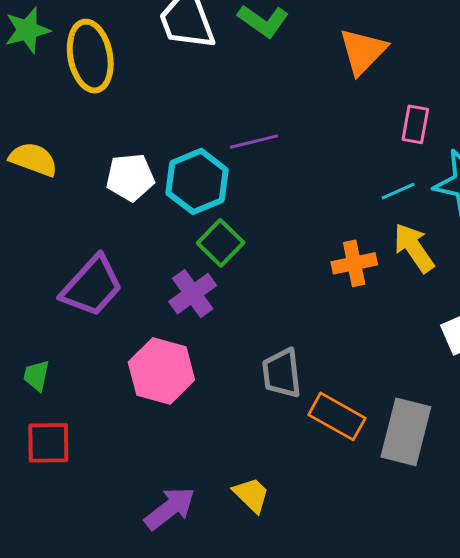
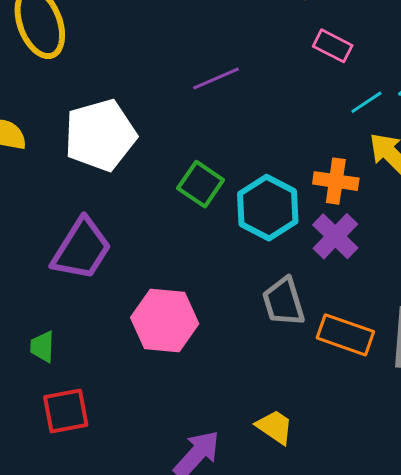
pink rectangle: (415, 124) -> (333, 46), moved, turned -63
white pentagon: (130, 177) -> (100, 135), size x1.5
cyan hexagon: (197, 181) -> (268, 208), moved
orange cross: (354, 263) -> (336, 181), turned 30
purple cross: (193, 294) -> (335, 236), moved

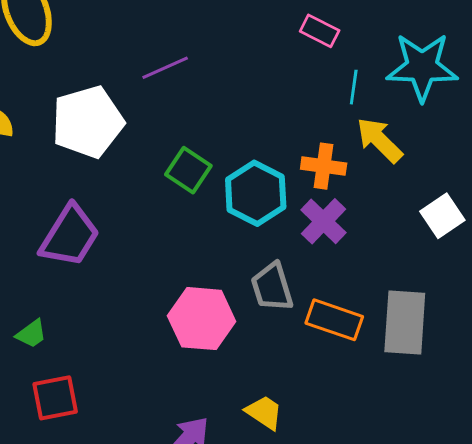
purple line: (216, 79) -> (165, 68), moved
cyan line: (366, 102) -> (354, 87), turned -48
pink hexagon: (165, 321) -> (202, 319), moved
green trapezoid: (42, 347) -> (31, 334), turned -128

